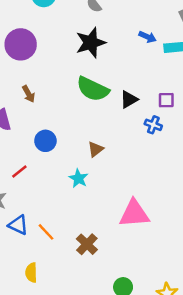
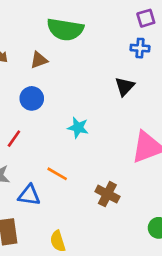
black triangle: (129, 100) -> (125, 87), moved
brown triangle: (96, 149) -> (39, 60), moved, turned 35
orange line: (46, 232) -> (57, 174), moved

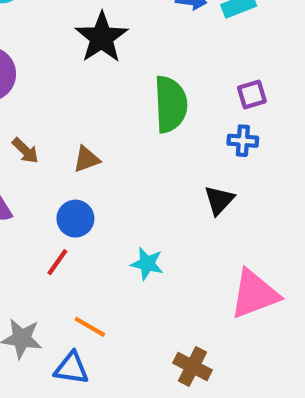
green semicircle: (65, 29) -> (171, 104), moved, turned -102
red line: (14, 139) -> (57, 262), moved
orange line: (57, 174) -> (90, 327), moved

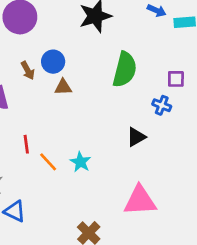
blue circle: (75, 219) -> (53, 62), moved
red line: (57, 262) -> (26, 144), turned -60
orange line: (90, 327) -> (48, 162), moved

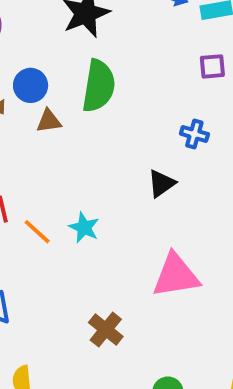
green semicircle: (125, 70) -> (99, 86), moved
purple square: (176, 79) -> (212, 66), moved

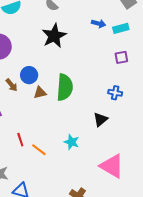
green semicircle: (99, 86) -> (65, 87), moved
cyan star: (84, 228) -> (72, 142), moved
pink triangle: (176, 276) -> (112, 166), turned 44

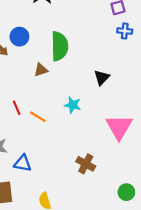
brown triangle: (40, 93) -> (41, 70), moved
blue cross: (115, 93) -> (125, 31), moved
pink triangle: (112, 166) -> (119, 127), turned 36

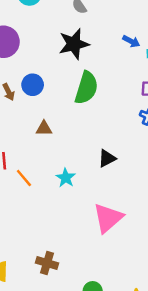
green semicircle: (60, 46) -> (86, 88), moved
brown cross: (86, 164) -> (47, 263), moved, turned -30

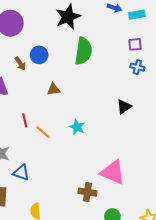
black triangle: (107, 158) -> (124, 107), moved
pink triangle: (108, 218) -> (113, 172), moved, turned -48
brown cross: (47, 263) -> (87, 192), moved

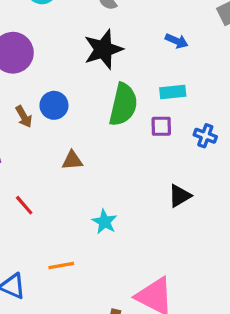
cyan rectangle: (137, 15) -> (173, 92), moved
purple square: (135, 44) -> (161, 126), moved
red line: (25, 120) -> (24, 205), turned -32
orange line: (43, 132) -> (61, 265), moved, turned -56

